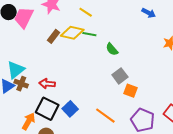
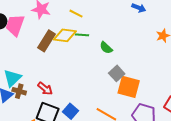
brown rectangle: (53, 36) -> (46, 41), size x1.5
red arrow: (47, 84) -> (45, 89), turned -140
orange square: (130, 91) -> (129, 87), size x1.6

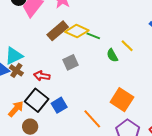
yellow line: (76, 14) -> (127, 46), moved
gray square: (117, 73) -> (70, 62), moved
red arrow: (45, 89) -> (42, 76), turned 133

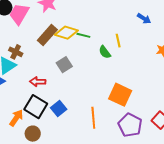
yellow line: (127, 46) -> (118, 41), turned 40
brown cross: (16, 70) -> (16, 52), moved
orange line: (92, 119) -> (93, 118), turned 45

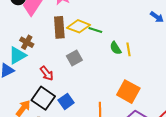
brown rectangle: (47, 35) -> (59, 27), turned -50
yellow line: (118, 41) -> (129, 49), moved
red arrow: (38, 82) -> (47, 73), turned -133

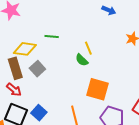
yellow diamond: (79, 26) -> (25, 49), moved
brown rectangle: (59, 27) -> (15, 68), moved
green semicircle: (116, 48) -> (82, 60), moved

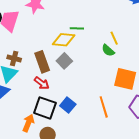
yellow diamond: (25, 49) -> (64, 40), moved

